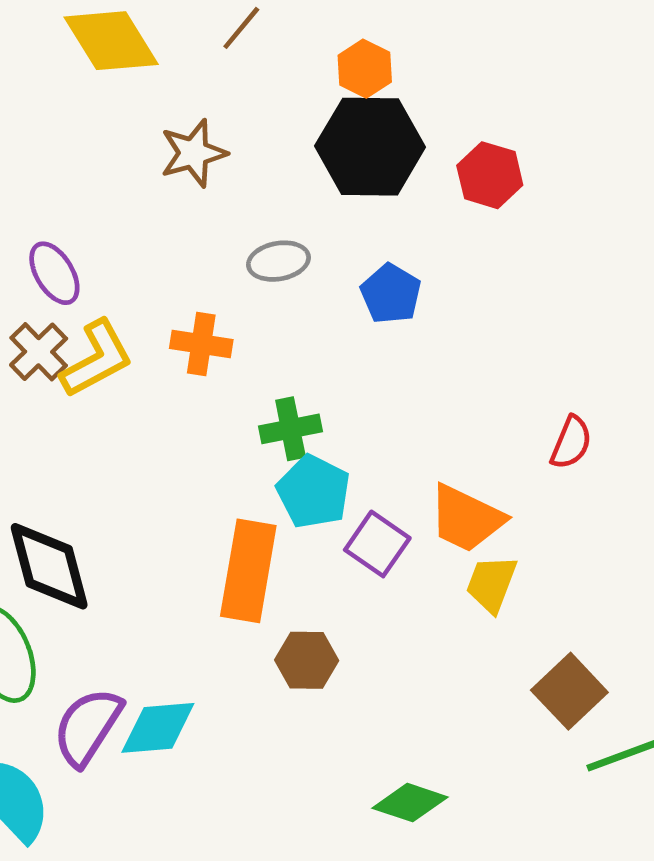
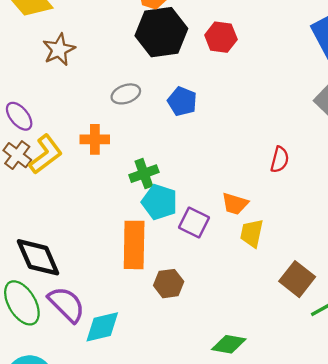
brown star: (193, 153) -> (59, 50), moved
orange trapezoid: (466, 518) -> (235, 204), size x0.7
purple semicircle: (88, 727) -> (66, 304), moved, turned 111

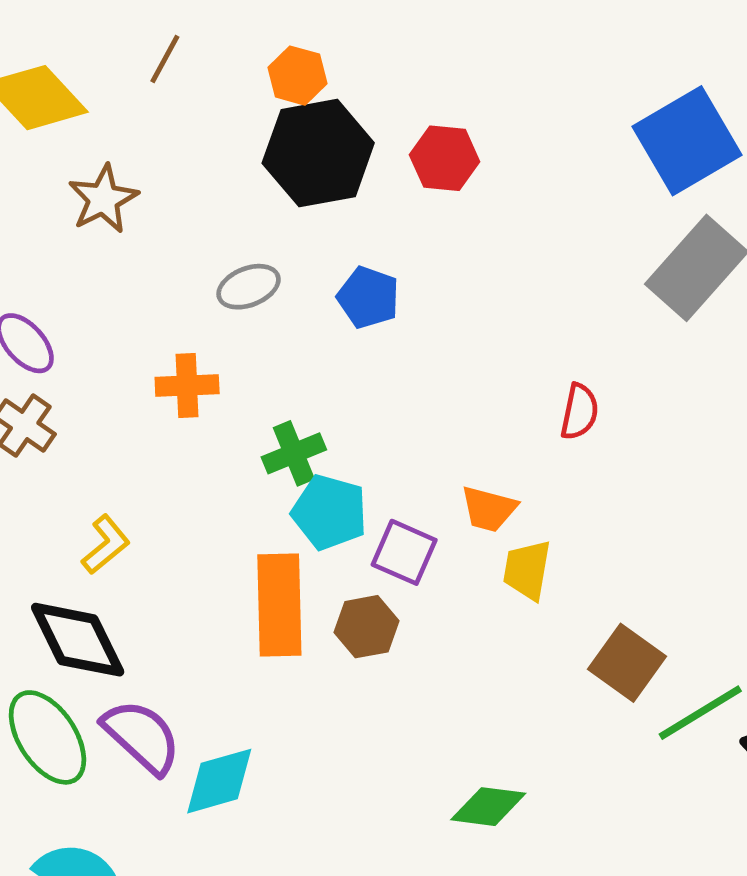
yellow L-shape: (46, 154) -> (106, 545), moved, size x0.7
brown hexagon: (169, 284) -> (367, 627), moved

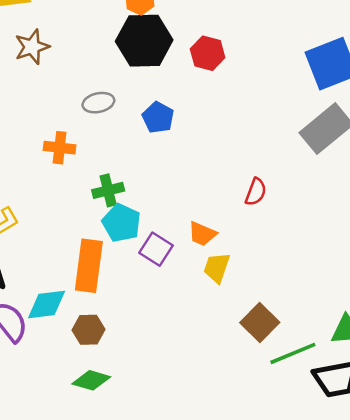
brown hexagon: (367, 627) -> (88, 330), moved
cyan diamond: (219, 781) -> (47, 305), moved
green diamond: (488, 807) -> (91, 380), moved

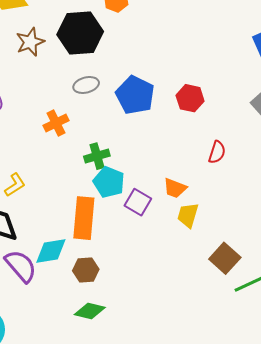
black hexagon: (144, 41) -> (80, 33), moved
red hexagon: (208, 53) -> (190, 98), moved
blue pentagon: (158, 118) -> (135, 95), size x1.5
orange cross: (60, 148) -> (56, 123), turned -30

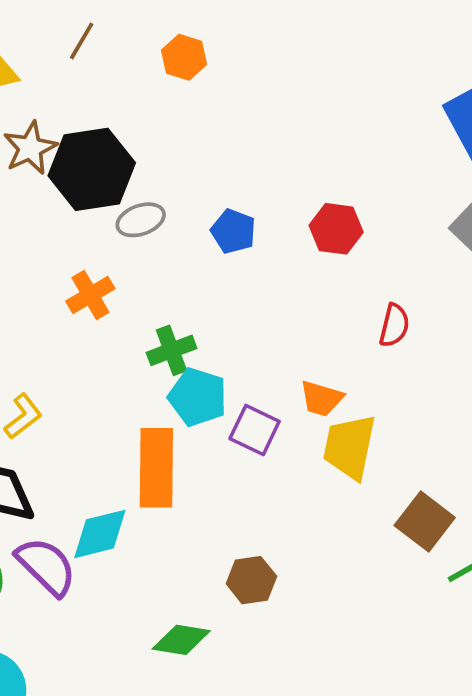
black hexagon: (80, 33) -> (92, 169), moved
blue pentagon: (135, 95) -> (233, 231), size x0.6
yellow trapezoid: (188, 215) -> (350, 447), size x1.4
brown hexagon: (86, 270) -> (251, 580), moved

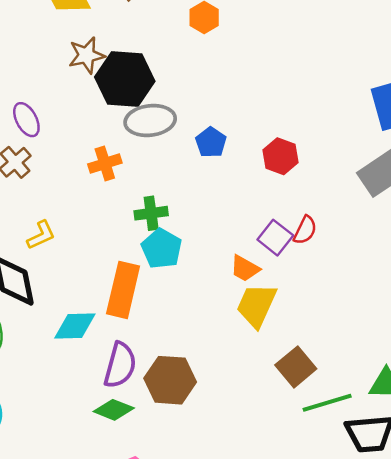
gray ellipse: (141, 220) -> (150, 120), size x1.5
purple square: (255, 430) -> (275, 238), moved
purple semicircle: (46, 566) -> (120, 365), moved, turned 48
brown hexagon: (251, 580) -> (170, 380), size x1.5

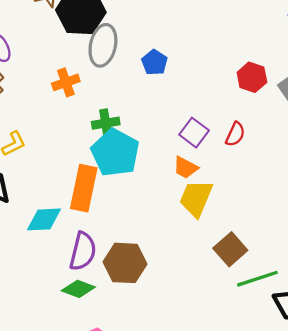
gray ellipse: (150, 120) -> (103, 45), turned -69
red hexagon: (281, 156) -> (252, 77), moved
purple square: (275, 238) -> (194, 133), moved
cyan pentagon: (162, 249) -> (115, 153), size x1.4

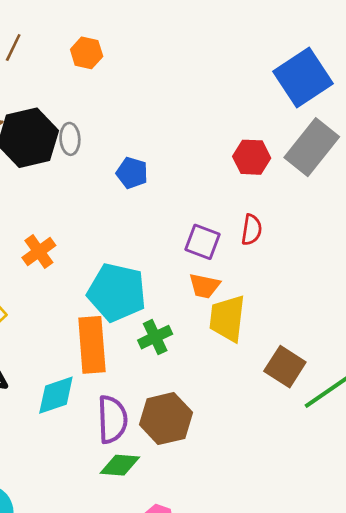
gray ellipse: (103, 45) -> (70, 139), moved, size x0.6
orange cross: (66, 82) -> (39, 252), moved
green cross: (106, 123) -> (155, 337), moved

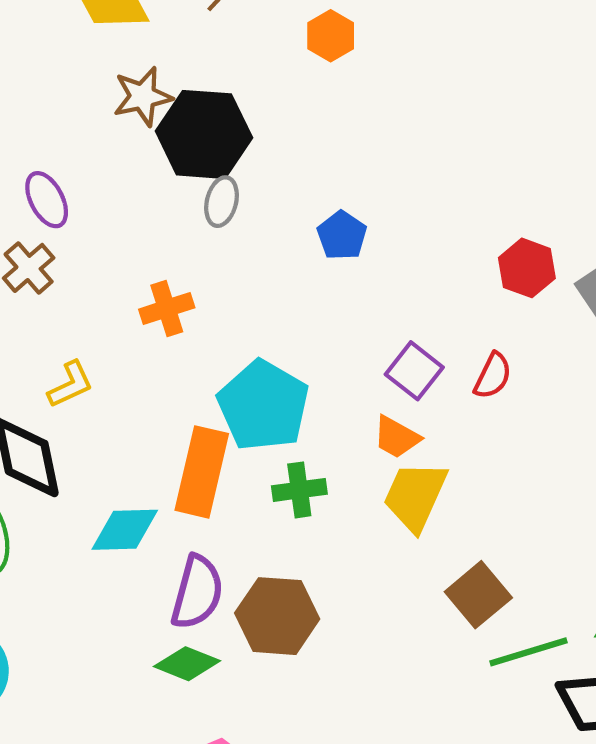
gray ellipse: (70, 139) -> (222, 202), moved

